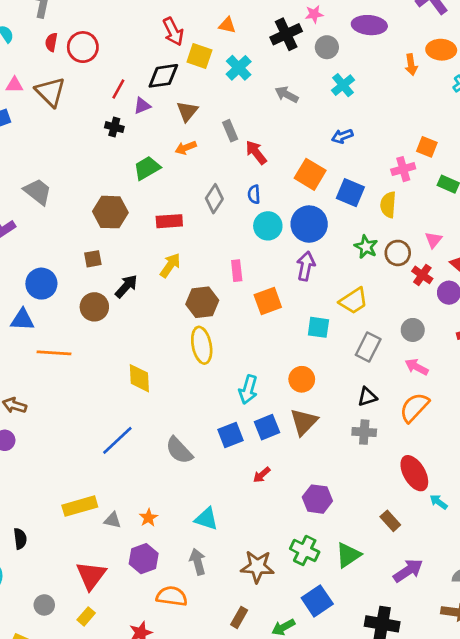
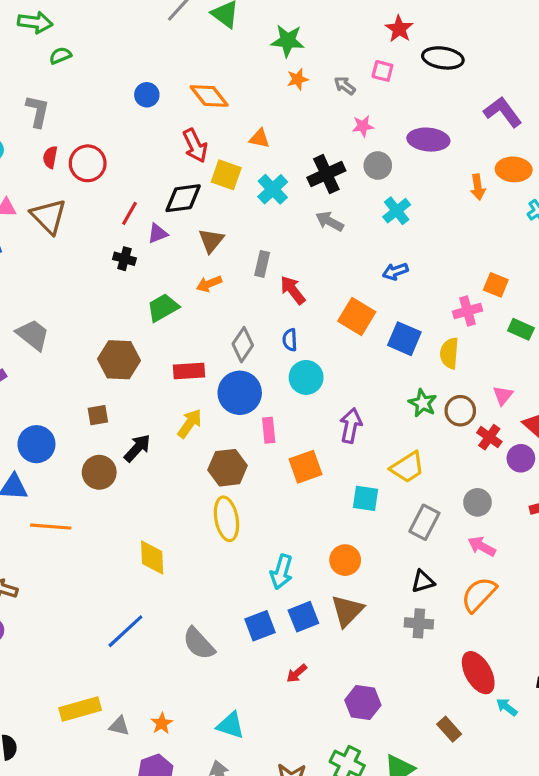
black cross: (286, 34) -> (326, 174), moved
gray rectangle: (230, 131) -> (262, 264), turned 36
blue circle: (309, 224) -> (240, 393), moved

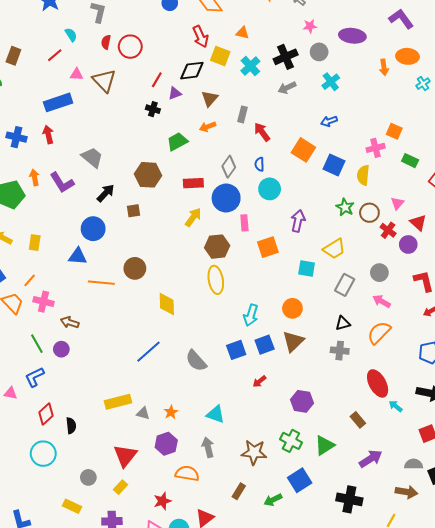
gray arrow: (330, 221) -> (287, 88), turned -54
black arrow: (137, 448) -> (106, 193), moved
brown circle: (99, 472) -> (135, 268), moved

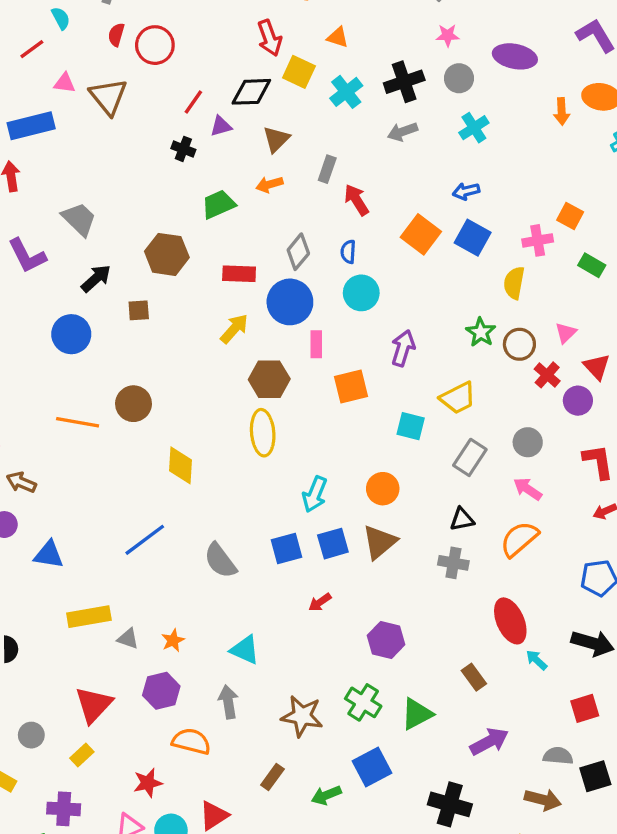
blue square: (334, 165) -> (473, 238), moved
blue triangle: (78, 256) -> (49, 555), moved

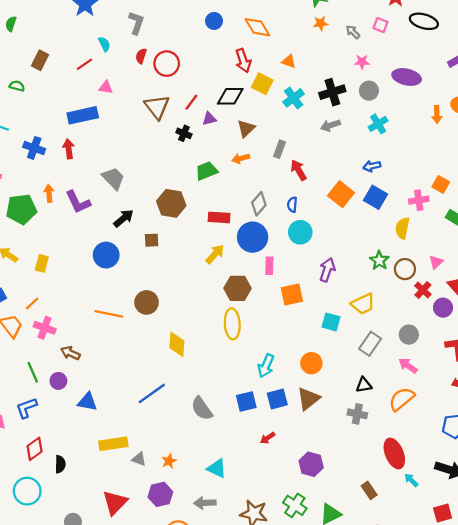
brown triangle: (108, 97) -> (157, 107), moved
gray arrow: (228, 702) -> (205, 503), turned -85

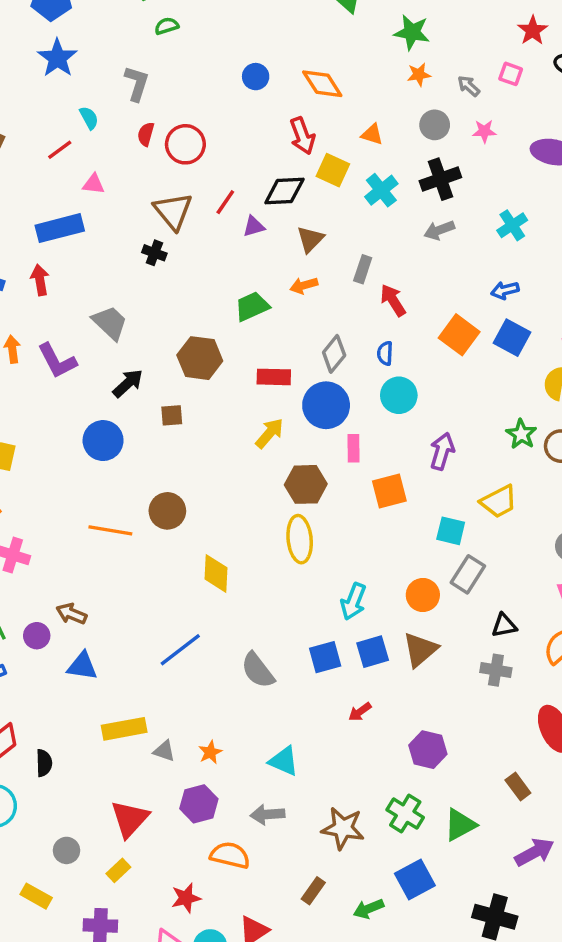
gray circle: (369, 91) -> (435, 125), moved
black cross: (184, 133) -> (154, 253), moved
gray rectangle: (370, 344) -> (468, 574), moved
brown arrow: (70, 353) -> (71, 614), moved

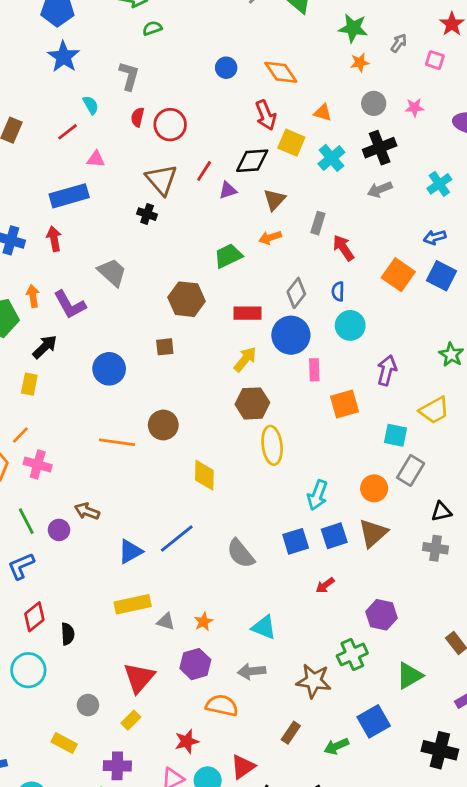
gray arrow: (469, 86) -> (399, 43), moved, turned 84
black arrow: (128, 383) -> (45, 347), moved
brown hexagon: (306, 484) -> (252, 403), moved
blue triangle: (82, 666) -> (130, 551), moved, turned -36
green cross: (405, 814) -> (352, 654), moved, turned 36

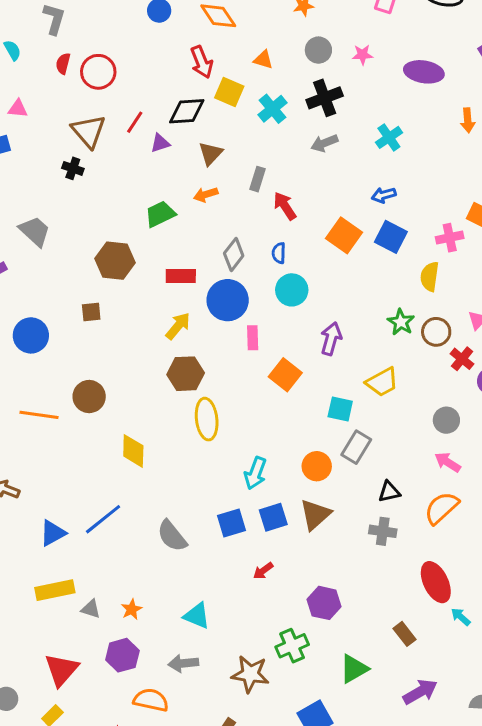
orange square: (345, 404) -> (285, 375), turned -36

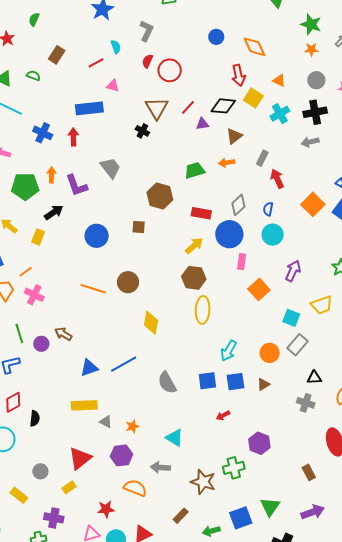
brown triangle: (315, 515) -> (263, 384), size x0.6
green triangle: (354, 669) -> (270, 507), moved, turned -35

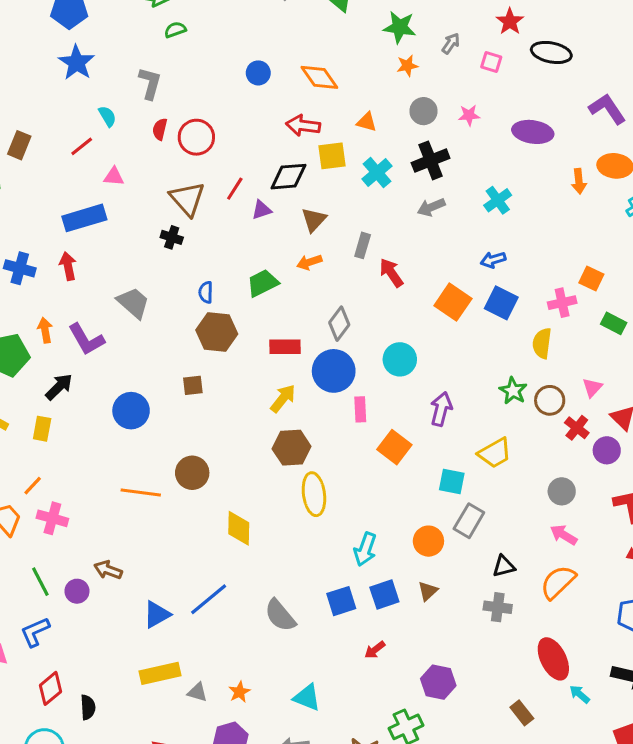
red arrow: (238, 75) -> (303, 125), turned 120
yellow square: (253, 98) -> (332, 156), turned -30
blue semicircle: (268, 209) -> (206, 292), moved

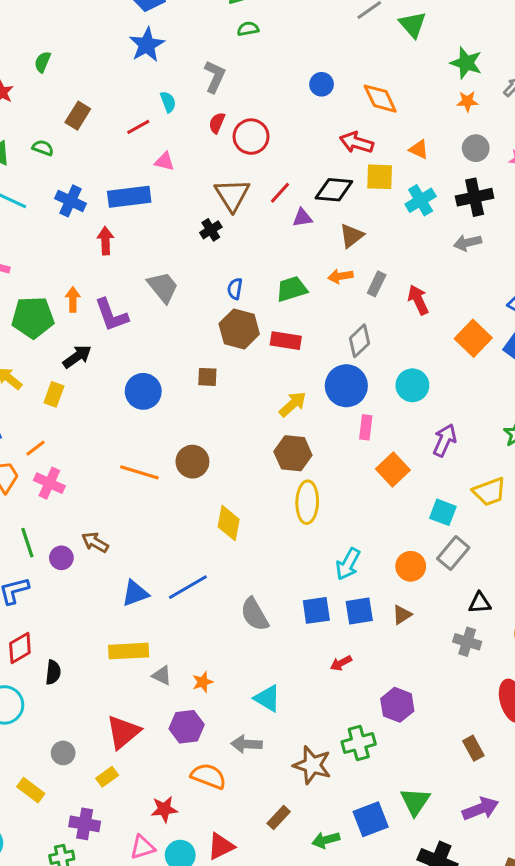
black cross: (172, 237) -> (211, 230), turned 30
gray rectangle: (363, 245) -> (377, 284), moved
blue cross: (20, 268) -> (70, 201), moved
red rectangle: (285, 347) -> (286, 341), moved

